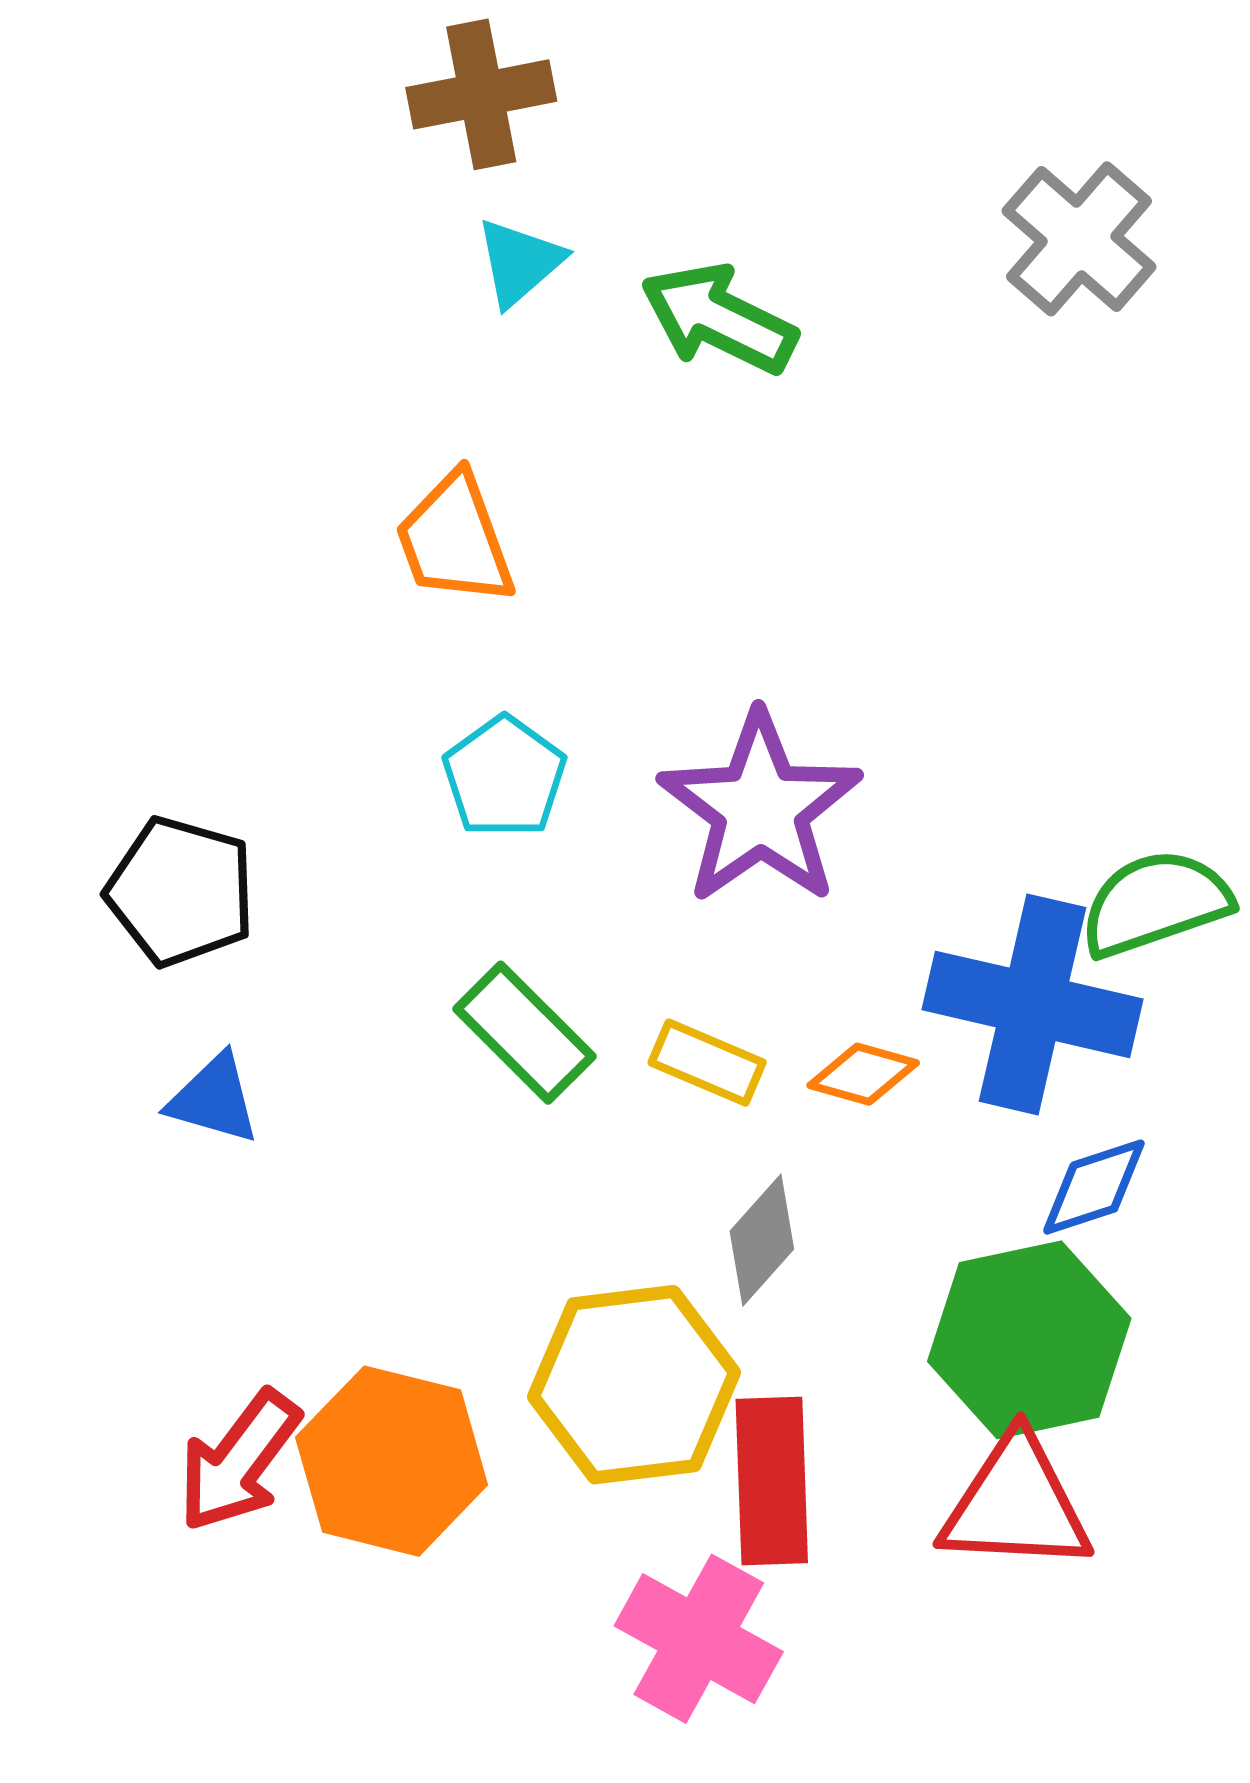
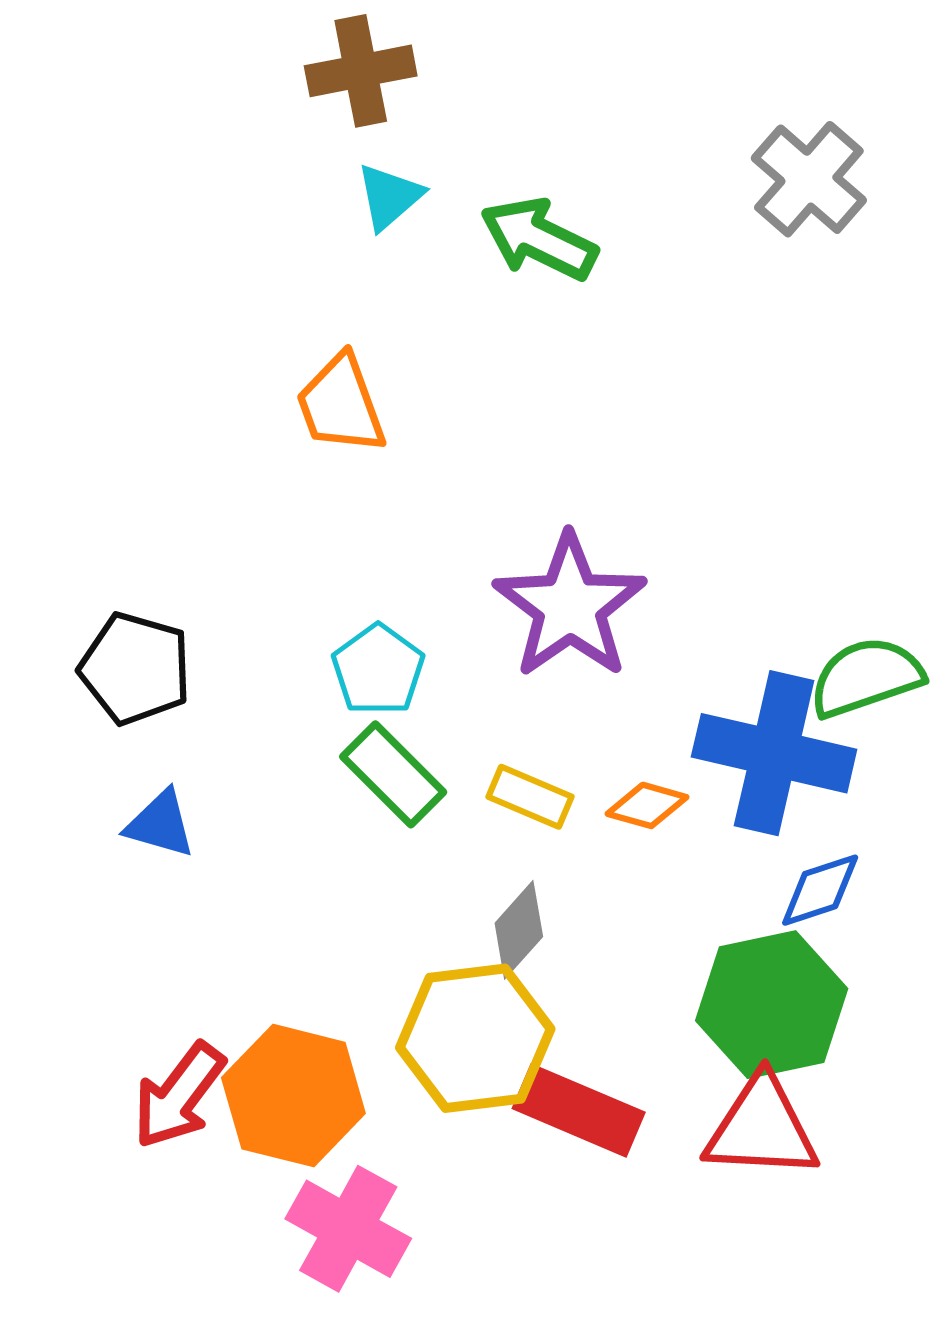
cyan pentagon: (504, 777) -> (378, 670), moved
gray diamond: (762, 1240) -> (519, 930), moved
red rectangle: (772, 1481) -> (579, 1110), turned -65
pink cross: (699, 1639) -> (348, 1229), moved

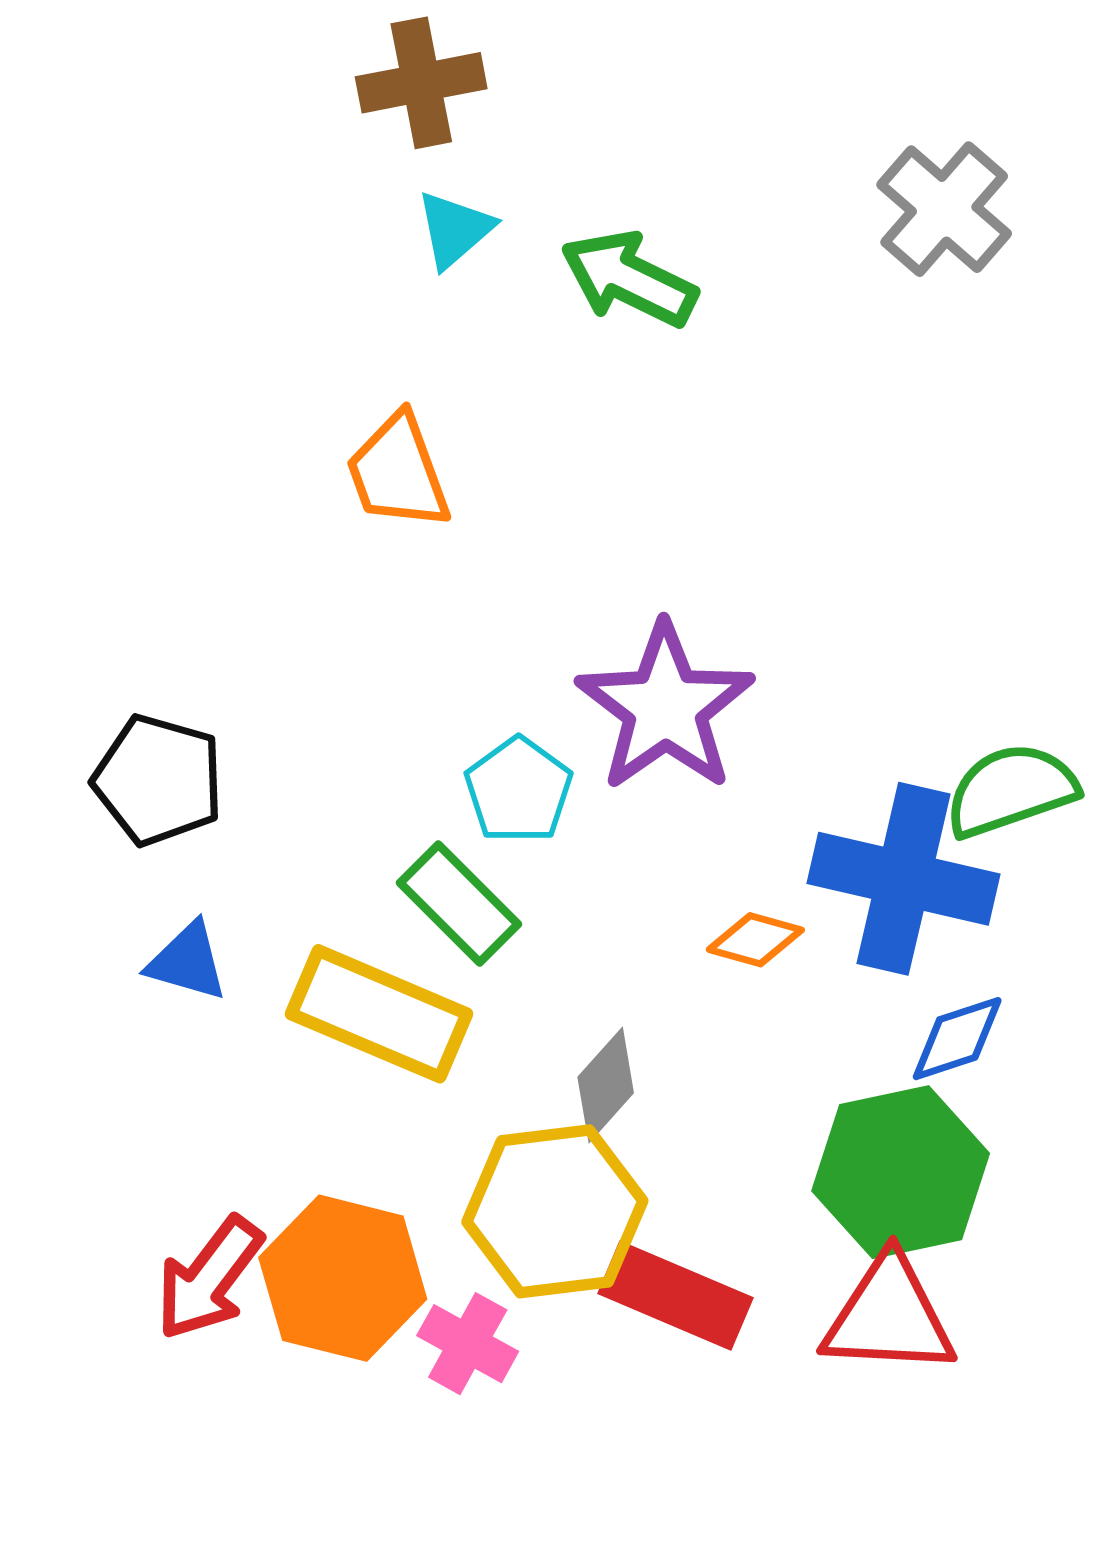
cyan pentagon: (378, 670) -> (519, 790), moved
yellow rectangle: (530, 797) -> (379, 1014), moved, size x1.8
pink cross: (348, 1229) -> (468, 1344), moved, size x0.7

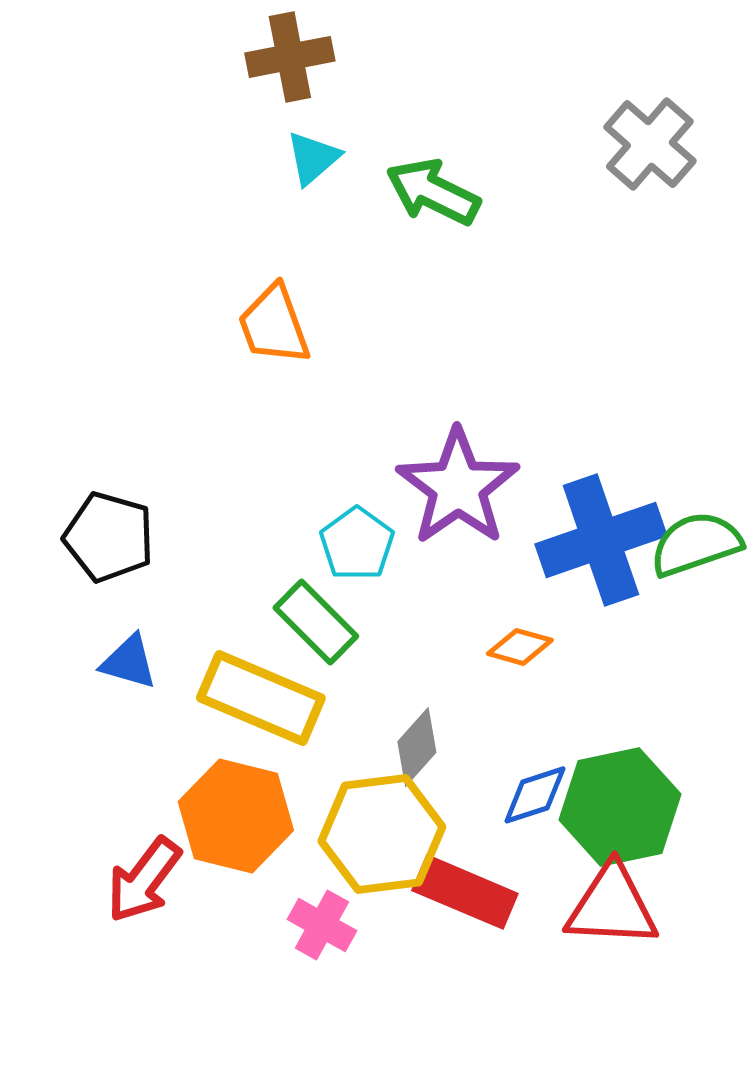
blue cross: (903, 879) -> (601, 540), moved, turned -32
blue diamond: (957, 1039) -> (535, 795), moved
orange hexagon: (343, 1278) -> (236, 816), moved

